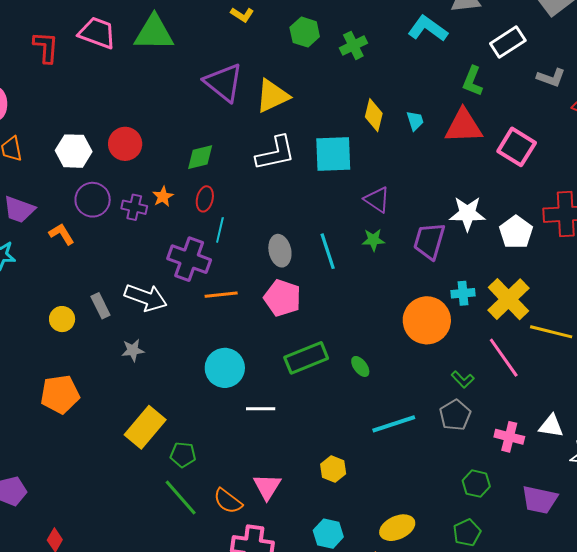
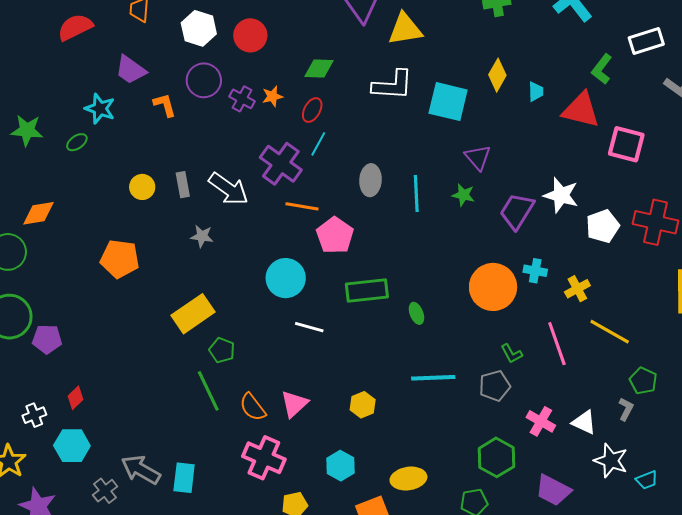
pink square: (517, 147) -> (626, 144), turned -33
pink pentagon: (282, 298) -> (335, 235), moved
yellow cross: (508, 299) -> (577, 289), size x0.6
green hexagon: (476, 484) -> (496, 457), size x1.4

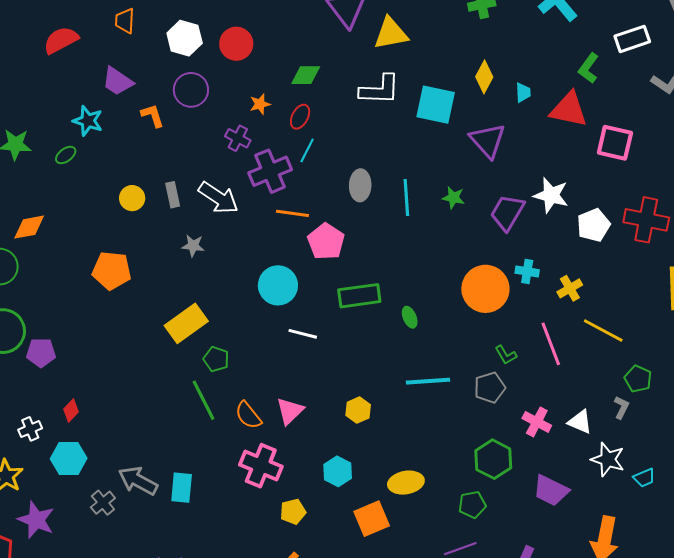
purple cross: (242, 99) -> (238, 138), moved
purple triangle: (478, 157) -> (488, 140), moved, size x1.4
purple cross: (281, 164) -> (270, 171), turned 33

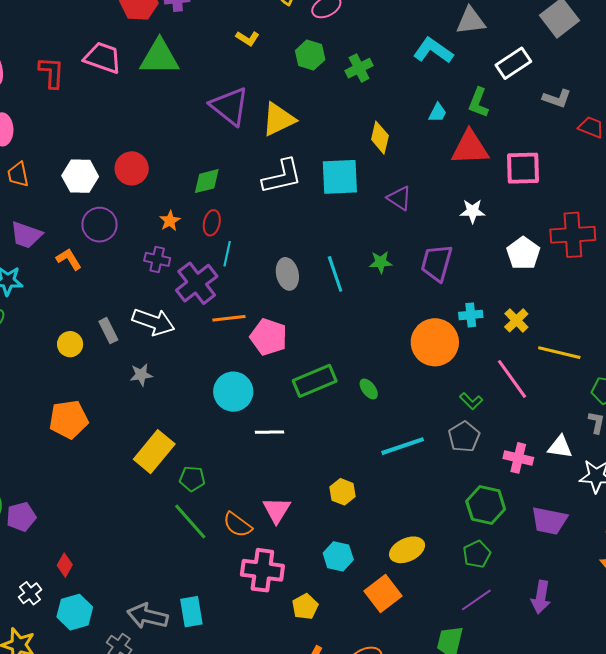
cyan trapezoid: (523, 92) -> (438, 113), moved, turned 45
purple triangle: (488, 140) -> (399, 198), size x0.7
white star: (551, 195) -> (472, 211), moved, size x0.7

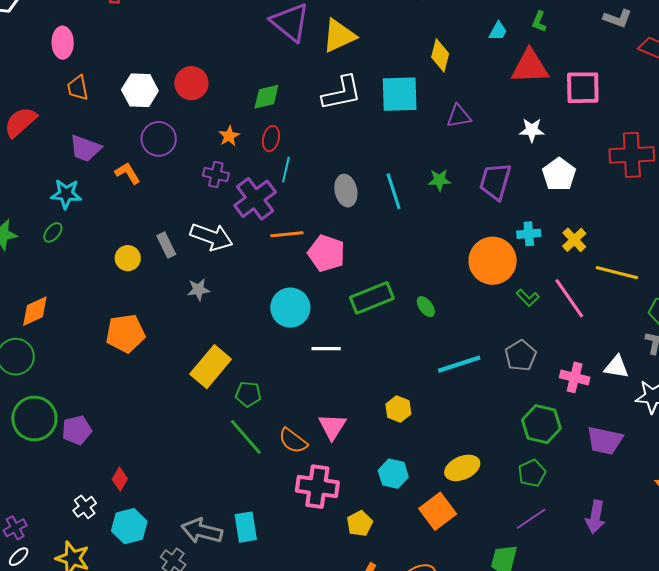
green L-shape: (478, 103) -> (539, 22), size x0.7
purple triangle: (399, 198) -> (459, 116), turned -44
white pentagon: (523, 253) -> (559, 174), moved
green L-shape: (471, 401) -> (528, 298), moved

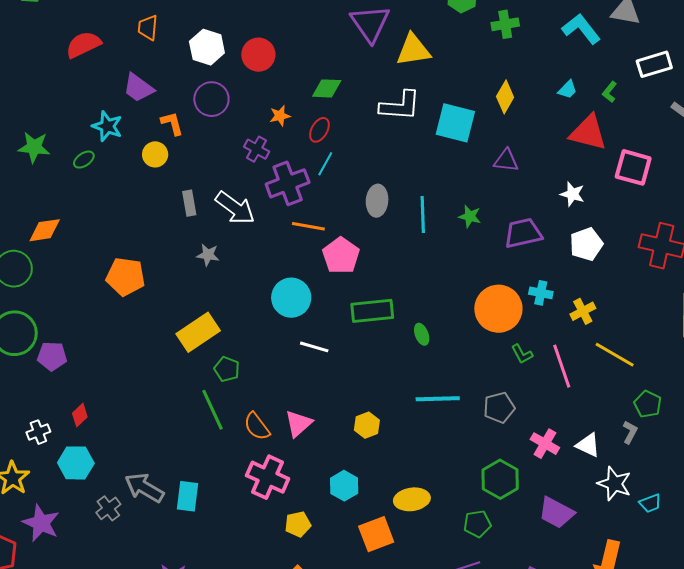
purple trapezoid: (495, 181) -> (523, 233), turned 45
yellow circle: (128, 258) -> (155, 154), moved

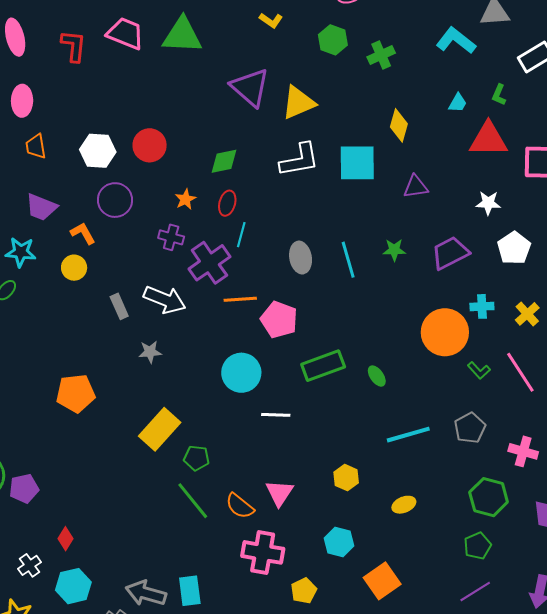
yellow ellipse: (412, 499) -> (404, 505), moved, size x0.7

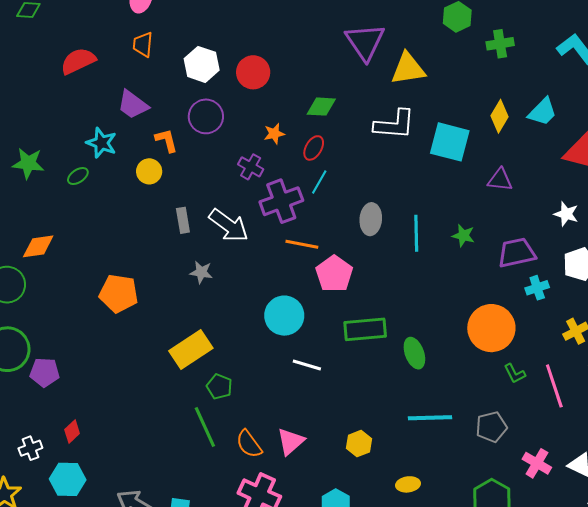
cyan trapezoid: (458, 103) -> (542, 112), moved, size x1.5
cyan cross: (482, 306) -> (537, 288), moved, turned -30
green ellipse: (377, 376) -> (414, 353), size x1.4

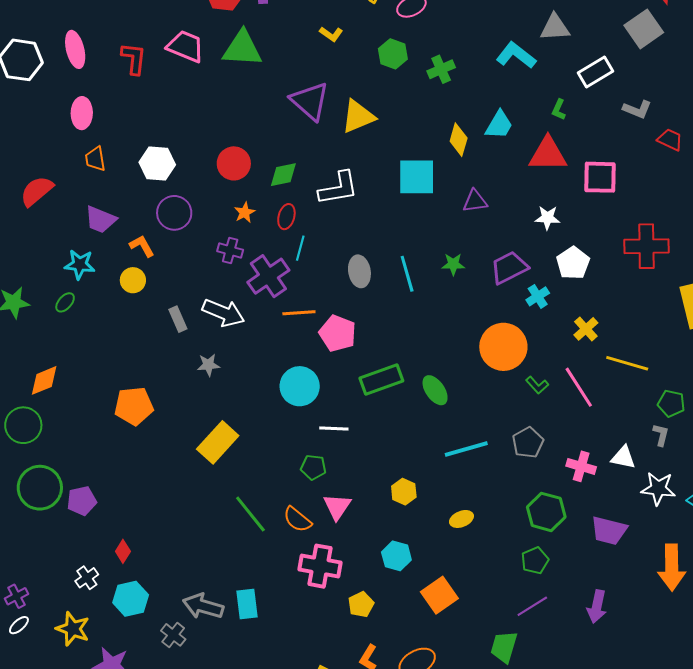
red circle: (253, 72) -> (234, 163), moved
white L-shape: (394, 124) -> (338, 188), moved
green pentagon: (219, 387) -> (313, 467), moved

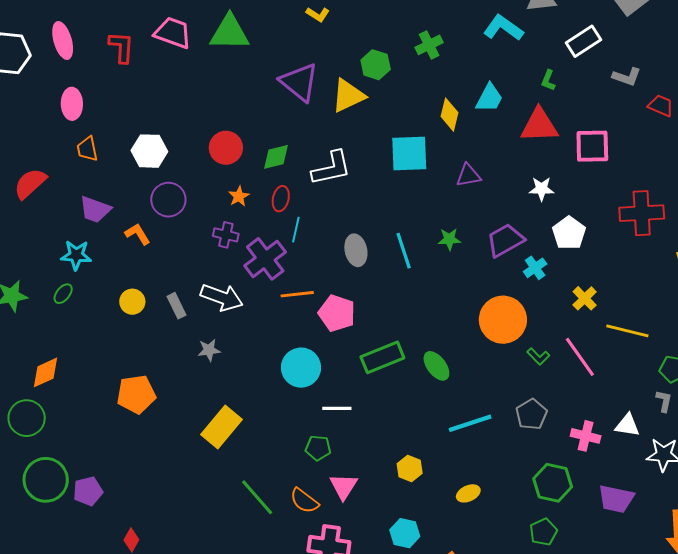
green hexagon: (393, 54) -> (376, 65), moved
yellow circle: (133, 280) -> (132, 302), moved

